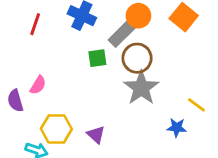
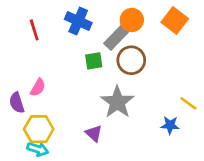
red line: (35, 24) -> (34, 30), turned -35
gray star: (141, 88) -> (117, 102), moved
yellow hexagon: (56, 129) -> (39, 129), moved

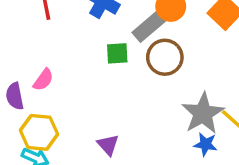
gray star: (117, 102) -> (203, 113), moved

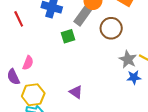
brown circle: (165, 57) -> (111, 28), moved
gray star: (203, 113) -> (128, 59), size x0.7

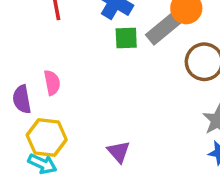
green square: (68, 36) -> (126, 38), moved
pink semicircle: (28, 63) -> (52, 83), turned -48

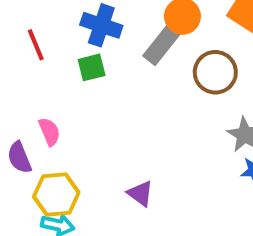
green square: (126, 38) -> (92, 67), moved

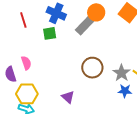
brown circle: (215, 72) -> (92, 68), moved

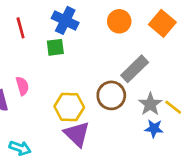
gray rectangle: (85, 25) -> (135, 69), moved
yellow hexagon: (27, 94) -> (69, 107), moved
purple triangle: (68, 97) -> (77, 134), size x1.5

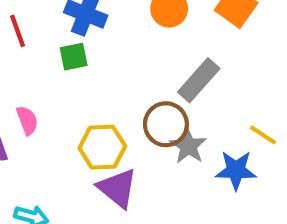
gray star: (150, 104) -> (188, 146), moved
blue star: (154, 129) -> (236, 170), size x1.4

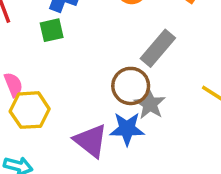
yellow hexagon: (102, 147) -> (30, 110), moved
blue star: (236, 170) -> (127, 129), moved

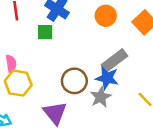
brown circle: (131, 86) -> (74, 81), moved
blue star: (127, 129) -> (107, 78), moved

